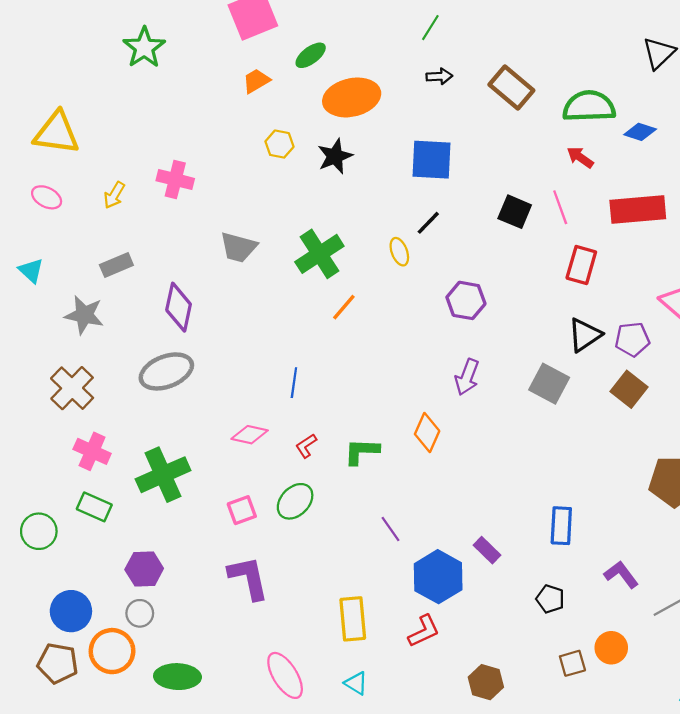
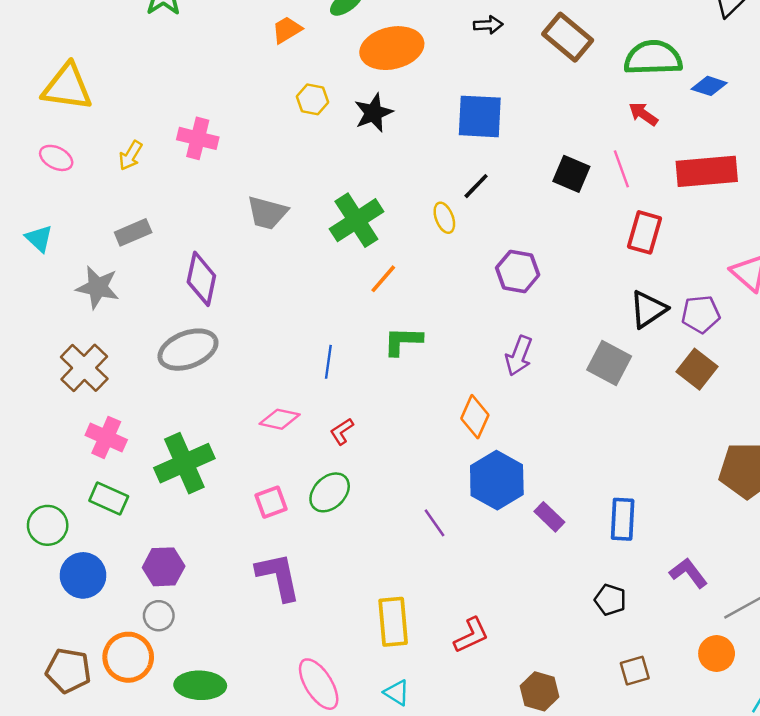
green L-shape: (362, 451) -> (403, 341), moved
purple rectangle: (487, 550) -> (549, 517), moved
blue hexagon: (438, 577) -> (497, 480), moved
blue circle: (71, 611) -> (83, 575), moved
orange circle: (611, 648) -> (717, 654), moved

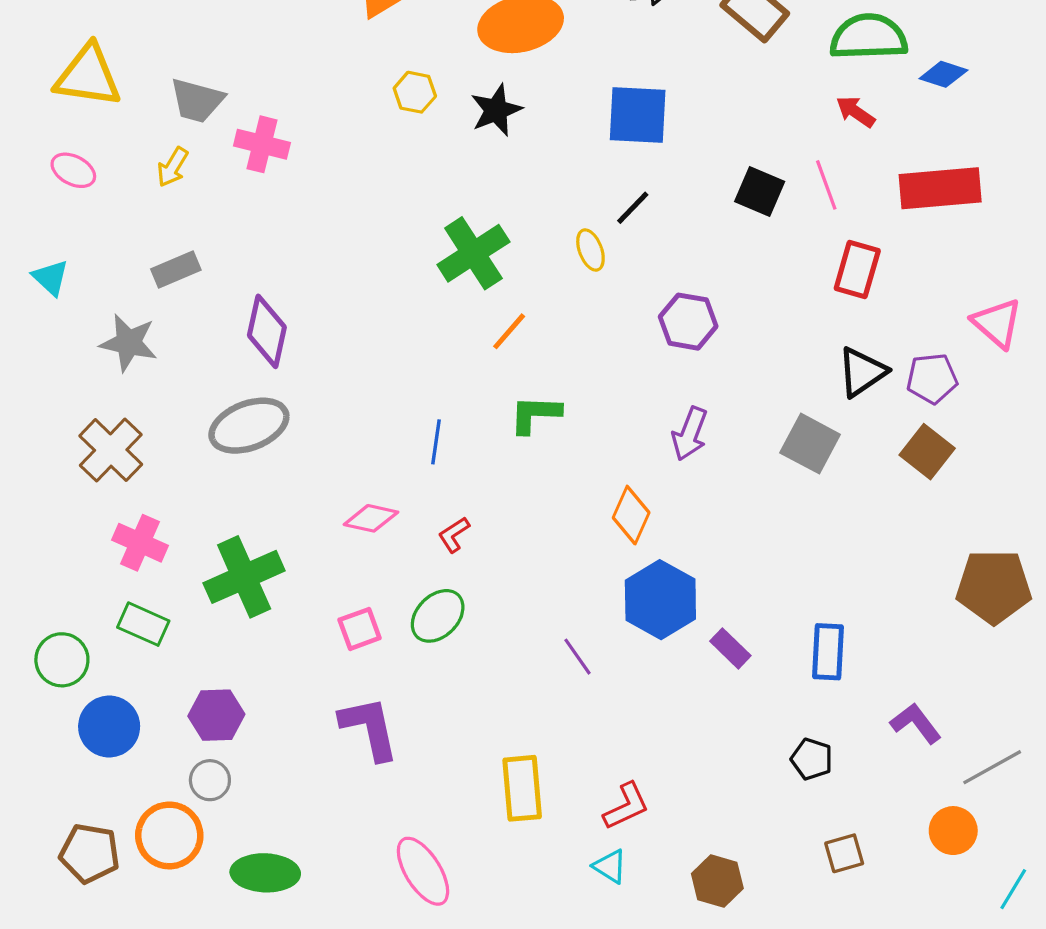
gray trapezoid: (267, 213) -> (197, 100), moved
cyan triangle: (397, 693) -> (610, 866), moved

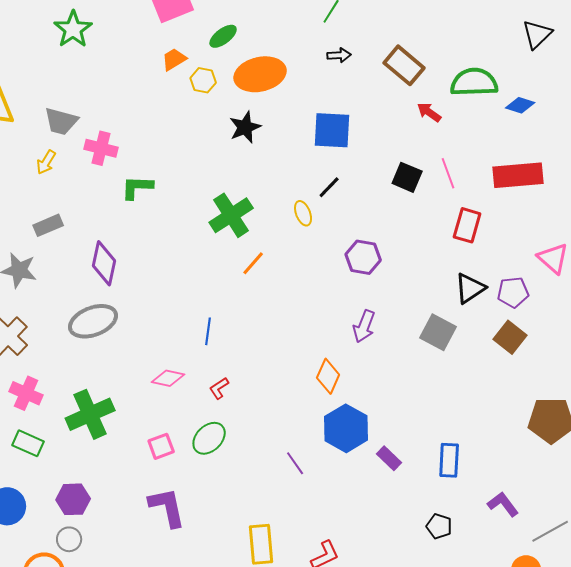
yellow hexagon: (415, 92) -> (203, 80), moved
red arrow: (856, 112) -> (429, 112), moved
green L-shape: (535, 414) -> (137, 187), moved

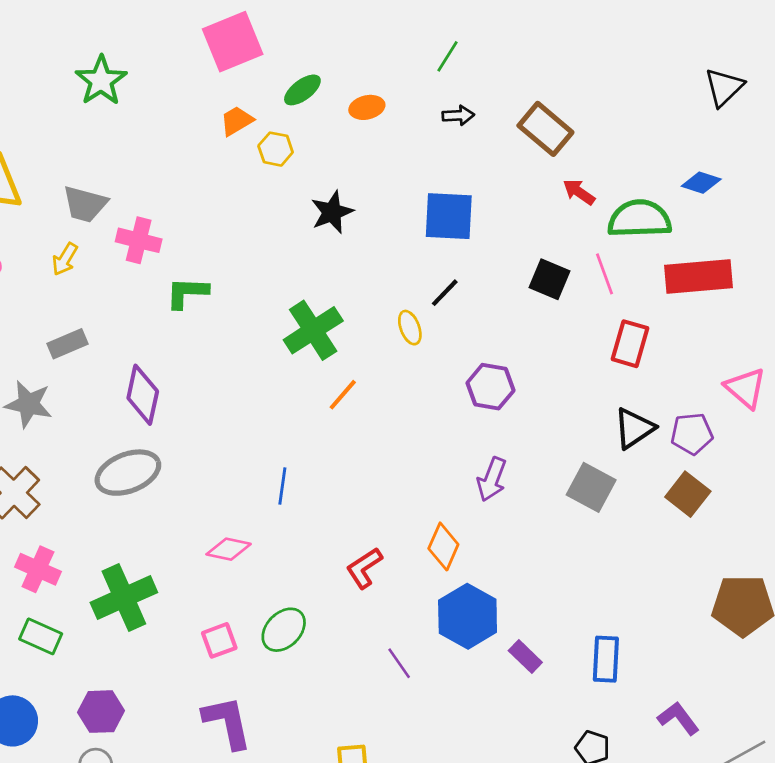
orange ellipse: (260, 74) -> (367, 107), moved, size x0.5
green semicircle: (474, 82) -> (639, 219), moved
red L-shape: (219, 388) -> (364, 568), moved, size x1.4

